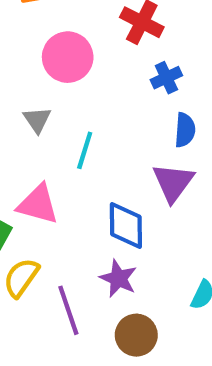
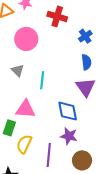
blue cross: (166, 78) -> (85, 36), moved
purple line: (68, 310) -> (49, 155), turned 35

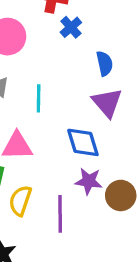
blue cross: (85, 36) -> (71, 27), moved
brown circle: (82, 160) -> (121, 195), moved

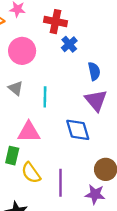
purple star: (89, 181) -> (95, 194), moved
yellow semicircle: (20, 201) -> (31, 173), turned -55

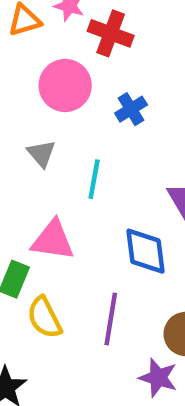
red cross: (55, 22) -> (111, 33), moved
blue cross: (69, 44) -> (131, 109), moved
purple line: (61, 183) -> (111, 319), moved

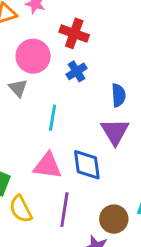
red cross: (111, 33) -> (74, 33), moved
gray triangle: (41, 154) -> (18, 88), moved
pink triangle: (53, 240) -> (48, 166), moved

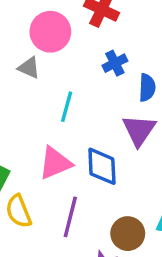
blue cross: (77, 71) -> (115, 63), moved
gray triangle: (18, 88) -> (29, 68), turned -30
pink triangle: (48, 166) -> (55, 163), turned -36

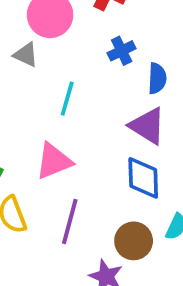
purple triangle: (139, 130) -> (147, 126), turned -33
blue diamond: (102, 166) -> (143, 178), moved

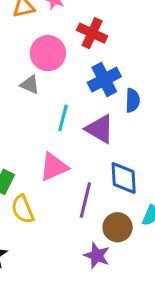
blue cross: (122, 51) -> (104, 80), size x1.5
purple triangle: (147, 126) -> (100, 129), moved
purple line: (70, 221) -> (85, 200), moved

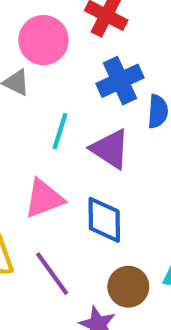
blue diamond: (124, 178) -> (104, 220), moved
purple line: (85, 200) -> (52, 274), moved, turned -52

